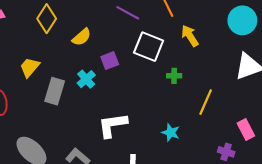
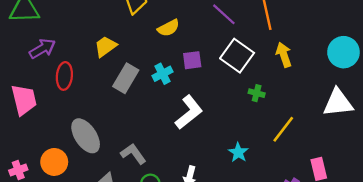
white L-shape: (113, 125) -> (189, 112), moved, turned 136

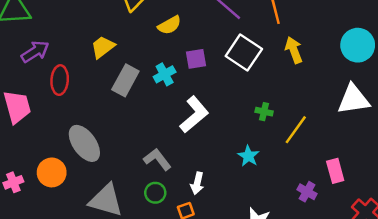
green cross: (257, 93) -> (264, 112), moved
gray L-shape: (133, 154) -> (157, 159), moved

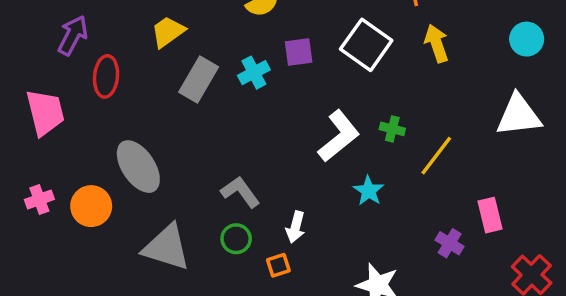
cyan circle: (358, 45) -> (527, 39), size x0.7
purple arrow: (35, 52) -> (73, 35), turned -32
white L-shape: (194, 115) -> (339, 136), moved
pink cross: (13, 182) -> (39, 199), moved

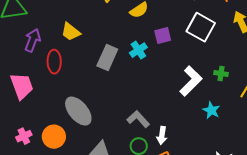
yellow trapezoid: (168, 32) -> (71, 32), moved, turned -100
white arrow: (296, 227) -> (162, 135), moved

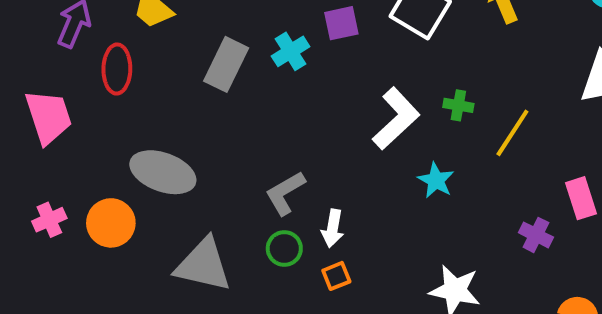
gray ellipse: (78, 111) -> (163, 172), turned -32
gray L-shape: (138, 119) -> (285, 193), turned -80

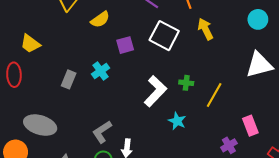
cyan cross: (291, 51) -> (101, 71), moved
gray rectangle: (226, 64) -> (69, 79), moved, size x0.7
purple cross: (536, 235) -> (229, 145), turned 35

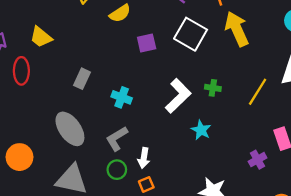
yellow arrow: (205, 29) -> (237, 29), size x1.4
cyan cross: (101, 71) -> (122, 97), moved, turned -36
yellow line: (214, 95) -> (258, 92), moved
gray ellipse: (40, 125) -> (70, 129), moved, turned 36

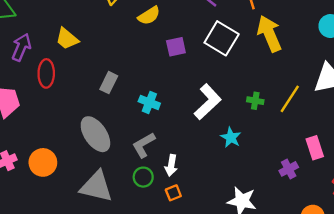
green cross: (213, 88) -> (255, 101), moved

